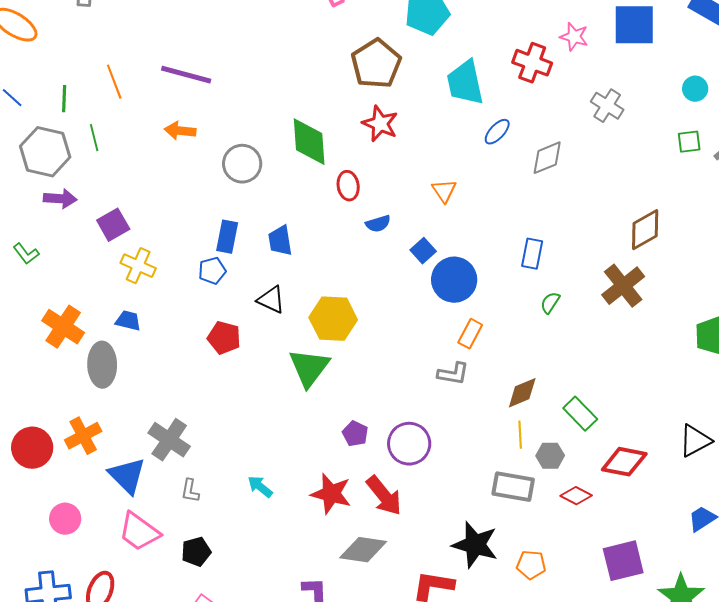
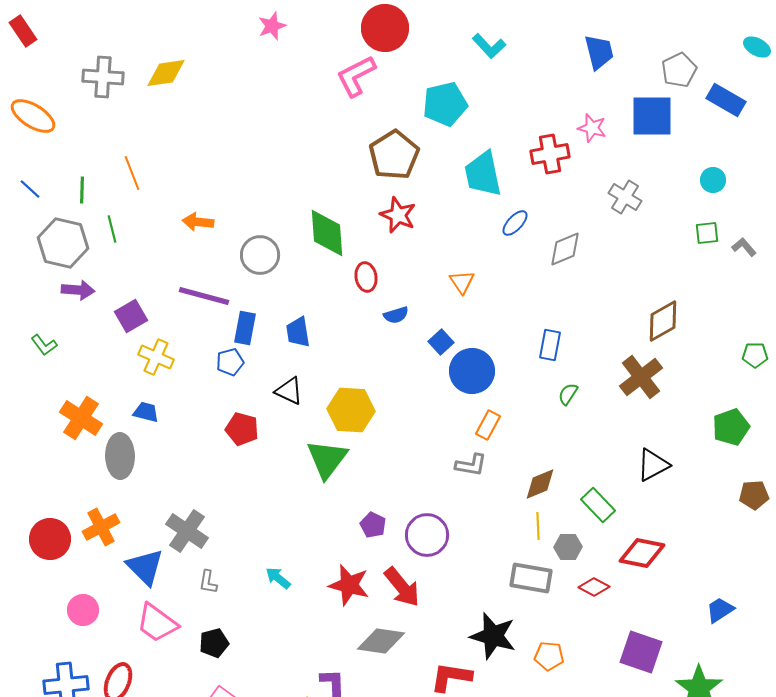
red cross: (532, 63) -> (550, 154), turned -30
purple line: (186, 75) -> (204, 296), moved
black triangle: (695, 441) -> (653, 465), moved
purple square: (623, 561) -> (641, 652), turned 33

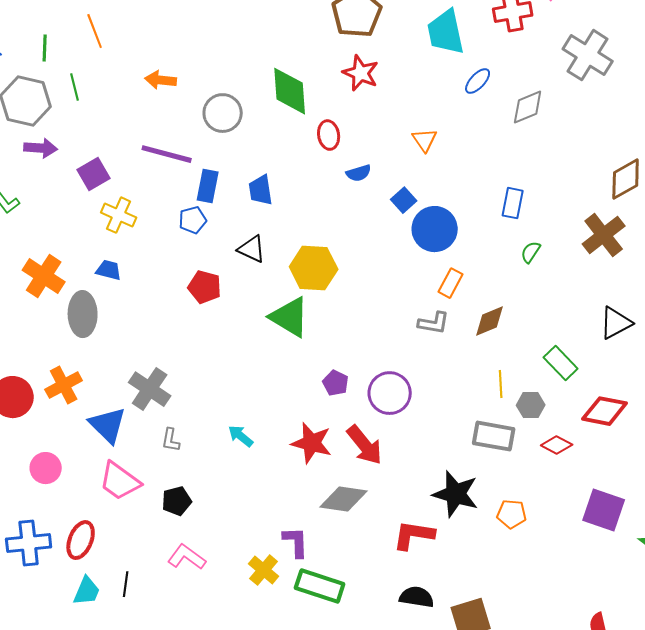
gray cross: (625, 197) -> (588, 55), size x1.5
green triangle: (327, 459) -> (290, 317), turned -36
brown diamond: (540, 484) -> (490, 321), moved

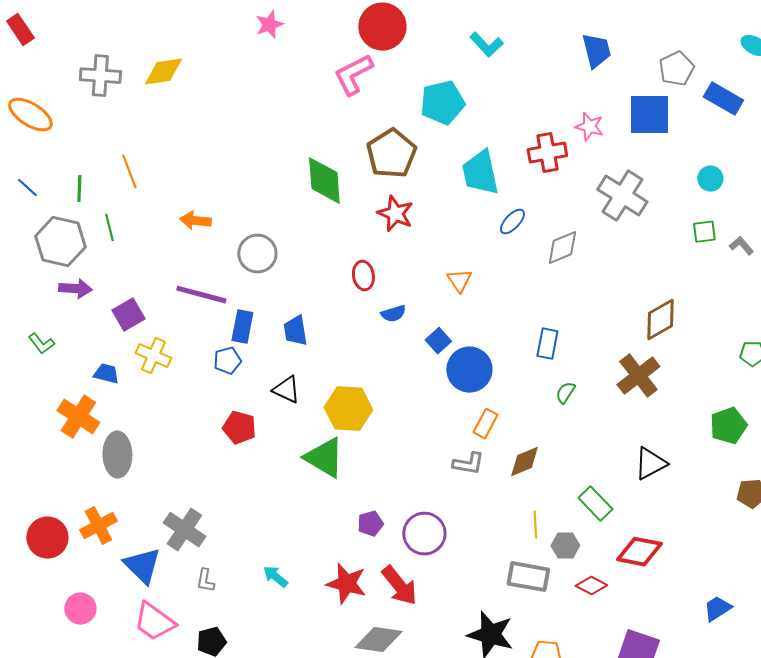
green diamond: (290, 91) -> (324, 181), moved
blue trapezoid: (109, 270) -> (106, 374), moved
purple pentagon: (336, 383) -> (370, 524), turned 30

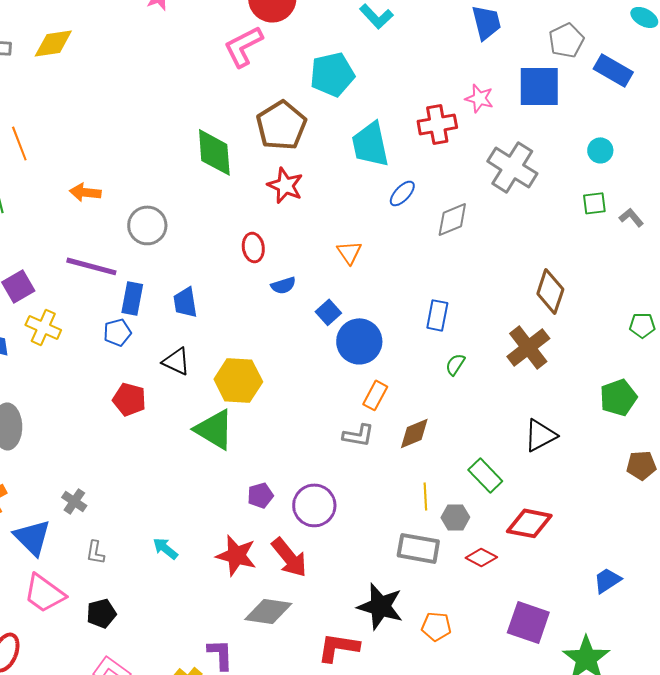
brown diamond: (660, 320) -> (550, 291), turned -42
gray cross: (184, 530) -> (74, 501), size x0.6

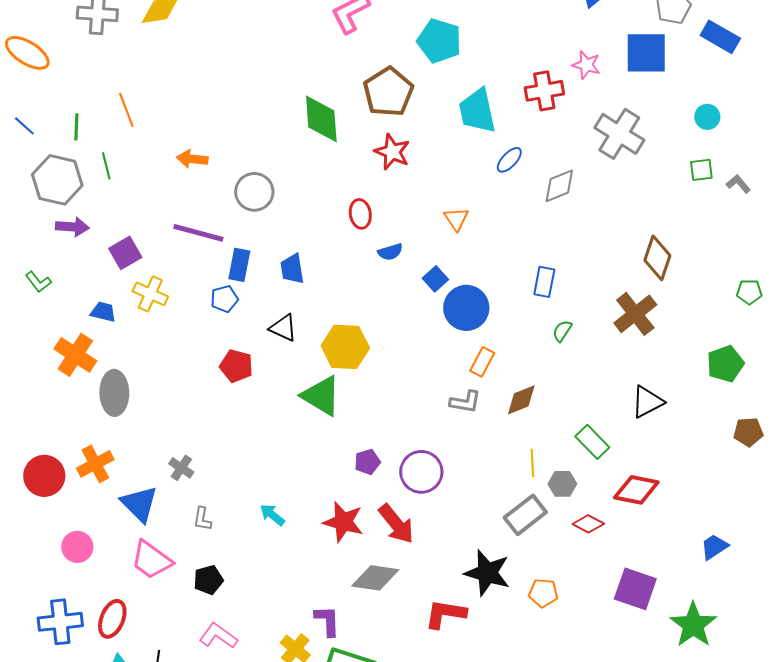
cyan pentagon: (332, 74) -> (439, 41), turned 30
gray rectangle: (418, 548) -> (525, 515), turned -48

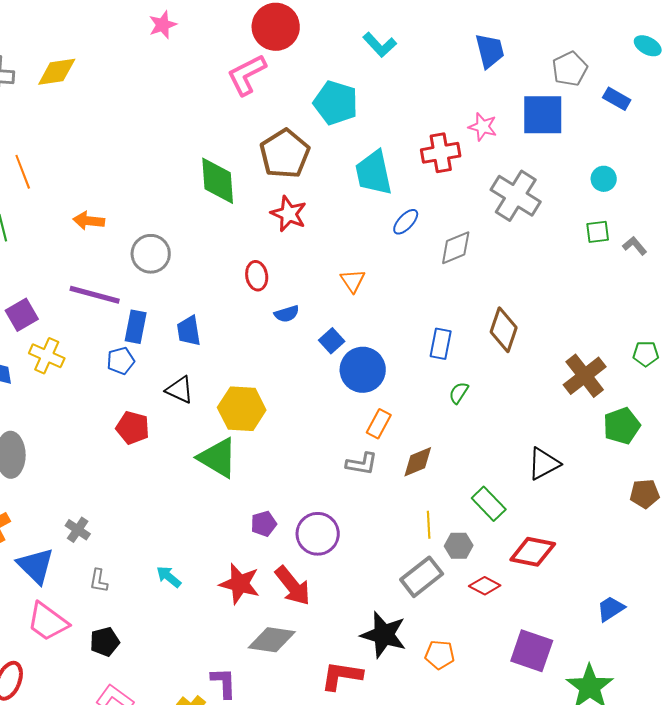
blue rectangle: (720, 37) -> (617, 99), size x0.7
brown diamond: (657, 258) -> (504, 330), moved
brown cross: (635, 314) -> (585, 376), moved

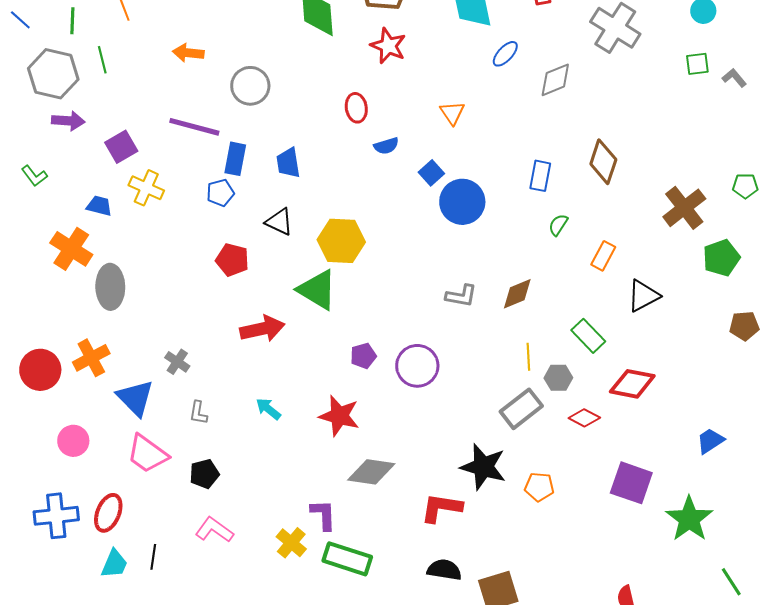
orange rectangle: (379, 424) -> (603, 256), moved
red arrow: (293, 586) -> (262, 329), moved, turned -63

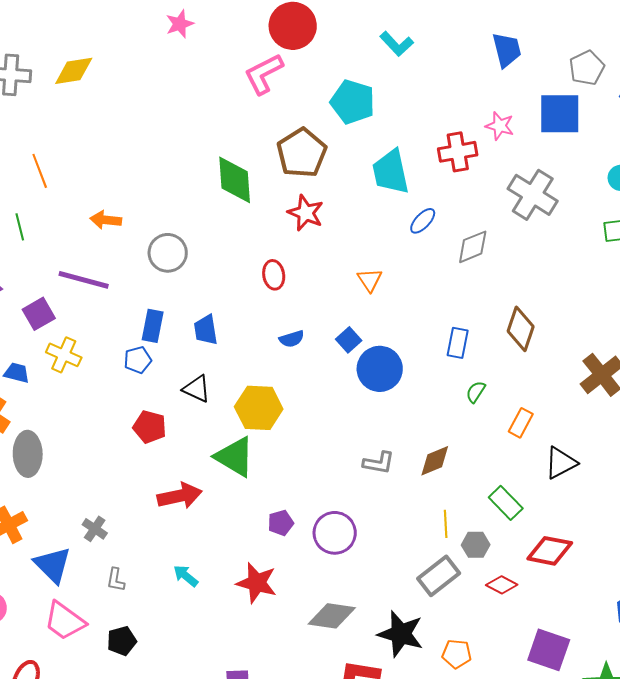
purple line: (194, 127) -> (84, 280), moved
blue semicircle: (386, 146) -> (292, 339), moved
gray diamond: (371, 472) -> (332, 616), moved

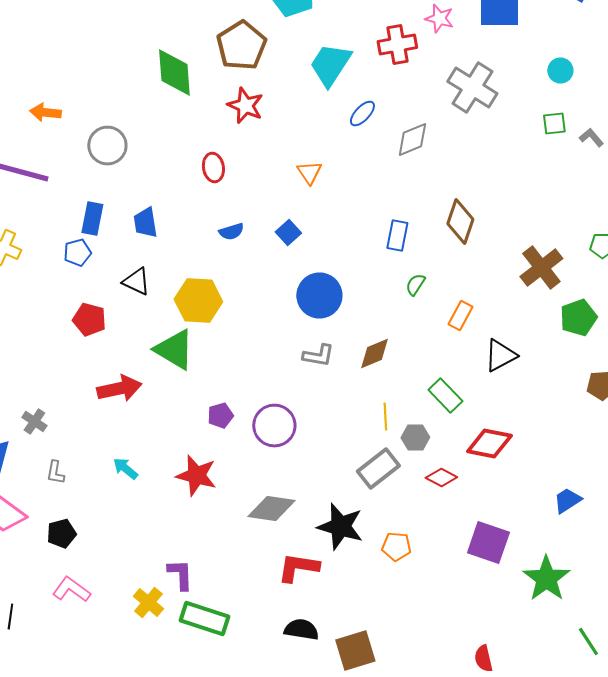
cyan trapezoid: (391, 172) -> (330, 64), turned 45
blue circle: (380, 369) -> (319, 296), moved

